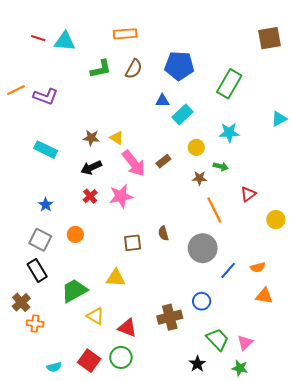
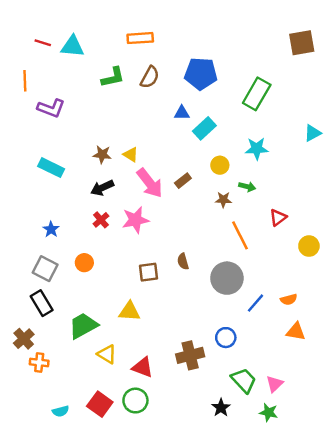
orange line: (16, 90) -> (25, 81), moved, turned -66

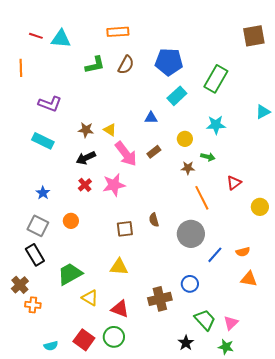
purple L-shape: (51, 108) -> (50, 104), moved
blue triangle: (182, 113) -> (151, 118), moved
cyan rectangle: (204, 128) -> (177, 96), moved
yellow triangle: (129, 311) -> (119, 267), moved

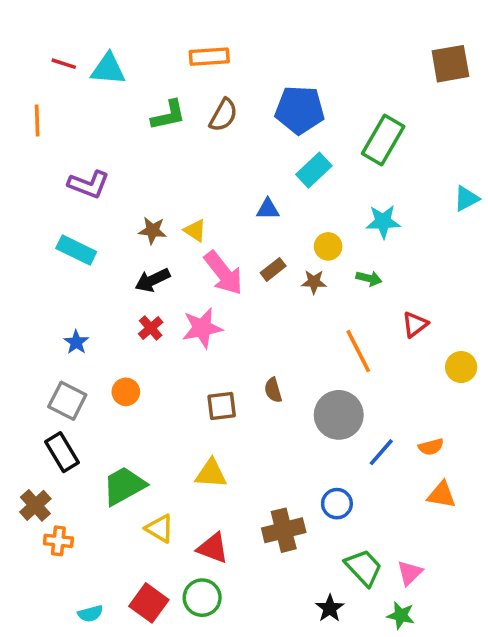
brown star: (188, 168) -> (314, 282), moved

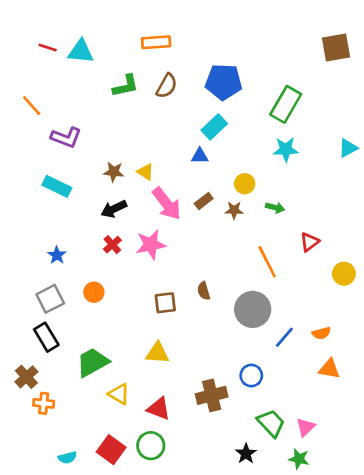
orange line: (37, 120) -> (32, 106), moved, turned -40
cyan rectangle: (314, 170) -> (214, 127), moved
cyan star: (383, 222) -> (286, 149), moved
gray square: (67, 401) -> (50, 299), turned 36

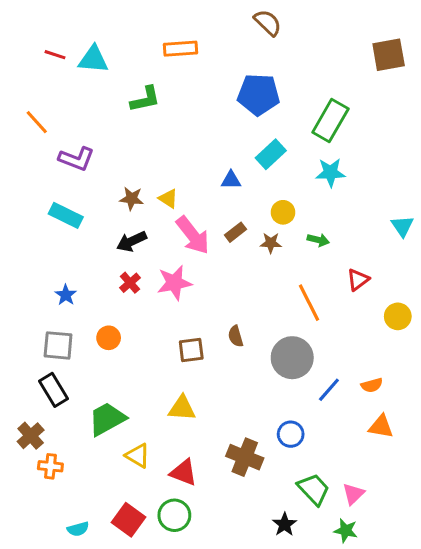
brown semicircle: (167, 86) -> (268, 23), moved, turned -75
cyan rectangle: (214, 127) -> (271, 154), moved
cyan triangle: (348, 148) -> (402, 226), moved, turned -36
gray square: (50, 299) -> (58, 345), turned 32
brown cross: (212, 395) -> (245, 457), turned 36

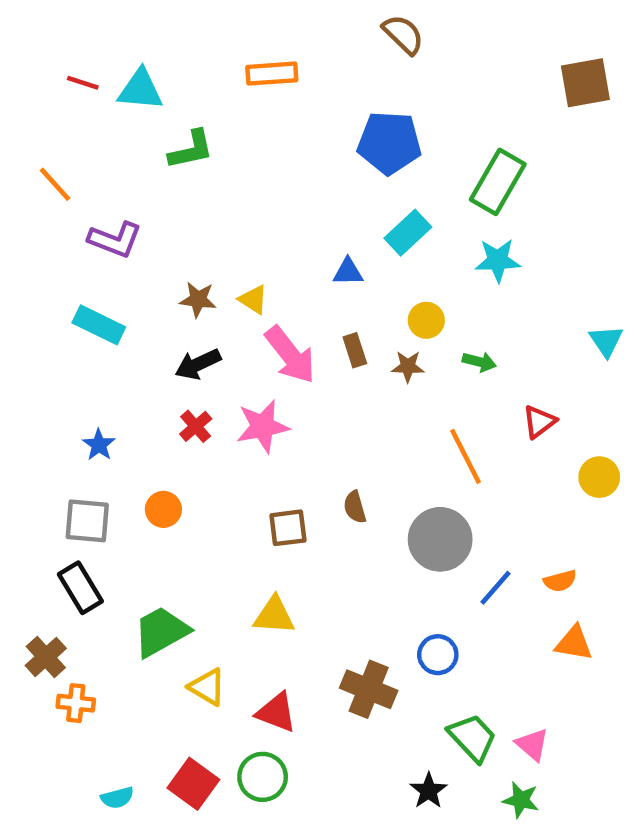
green L-shape: (145, 99) -> (191, 150), moved
brown rectangle: (236, 232) -> (355, 350), turned -70
pink triangle: (353, 494) -> (532, 745), turned -35

